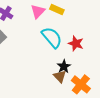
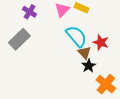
brown triangle: (60, 76) -> (85, 53), moved

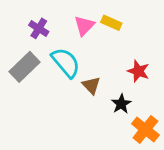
cyan semicircle: (76, 36) -> (66, 63), moved
brown triangle: (85, 53) -> (91, 85), moved

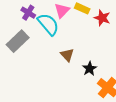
cyan semicircle: (66, 63) -> (48, 24), moved
red star: (138, 71) -> (102, 18), moved

